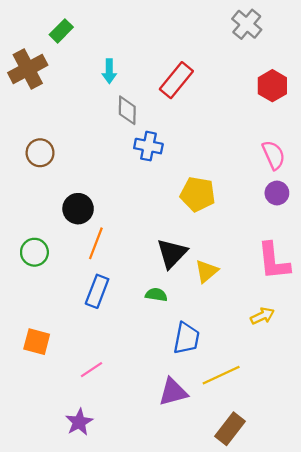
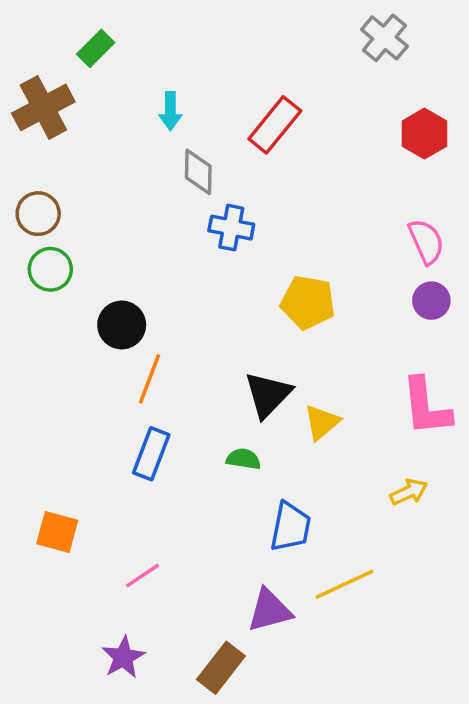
brown circle: (40, 153) -> (38, 214), moved
green circle: (34, 252) -> (50, 269), moved
brown rectangle: (230, 429) -> (221, 668), moved

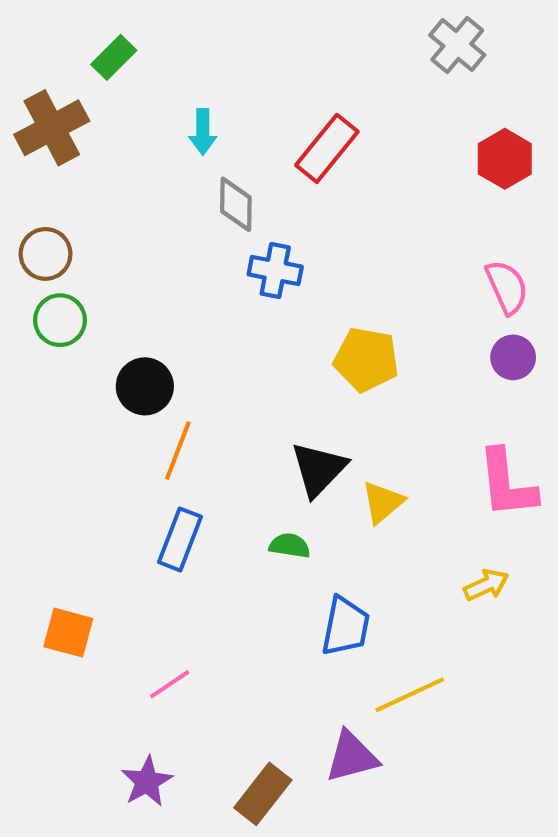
purple triangle: (270, 610) -> (352, 757), moved

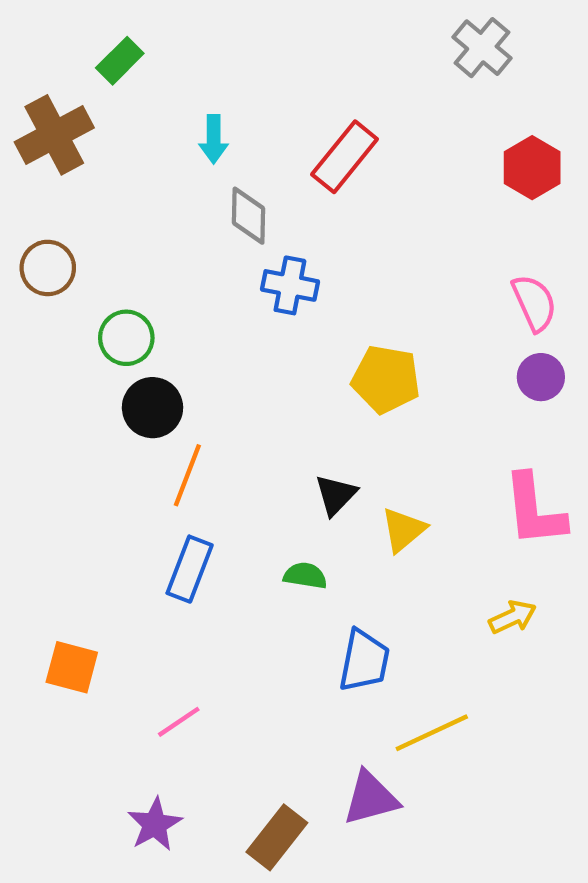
green circle: (60, 320) -> (126, 338), moved
black triangle: (319, 469) -> (336, 495), size x0.7

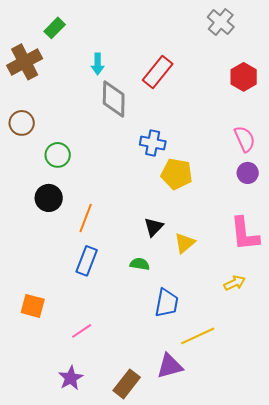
gray diamond: (249, 216) -> (114, 99), size x1.4
blue cross: (290, 285) -> (153, 143), moved
black circle: (153, 408) -> (49, 198), moved

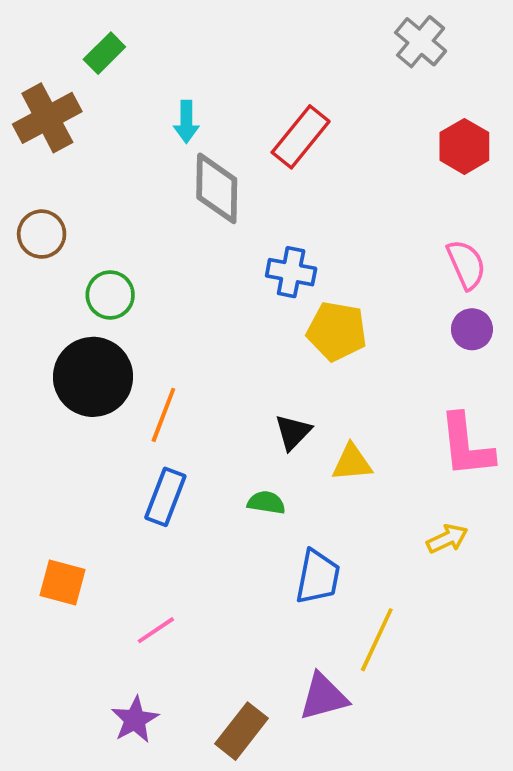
black circle: (49, 198) -> (93, 377), size x1.5
yellow triangle: (185, 243) -> (352, 463), turned 35
yellow line: (198, 336) -> (377, 640), turned -40

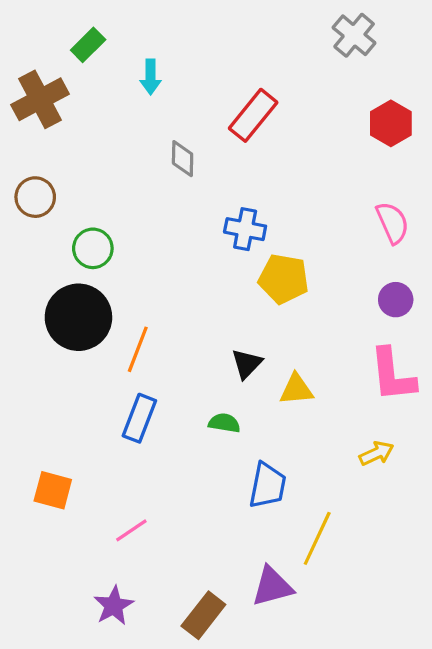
cyan arrow: (186, 122) -> (151, 77), moved
gray diamond: (217, 188) -> (183, 159), size x0.6
purple circle: (472, 329) -> (396, 300), moved

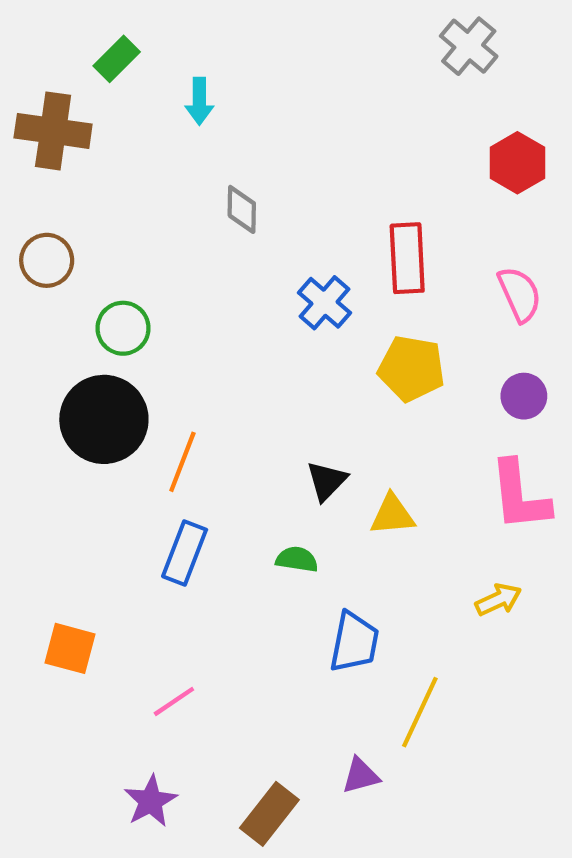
brown cross: (40, 99) -> (53, 131), turned 36
red rectangle: (253, 115) -> (407, 258), moved, turned -42
blue cross: (245, 229) -> (324, 303), turned 30
yellow pentagon: (284, 279) -> (411, 368), moved
purple triangle: (272, 586) -> (361, 776), size x0.7

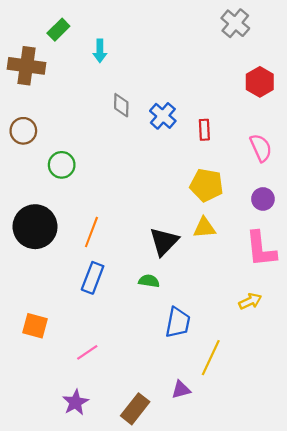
red rectangle: (407, 258) -> (204, 130), size x0.6
blue cross: (324, 303) -> (163, 116), moved
black circle: (104, 419) -> (35, 227), moved
black triangle: (327, 481) -> (164, 242), size x1.4
yellow triangle: (392, 515) -> (204, 228), moved

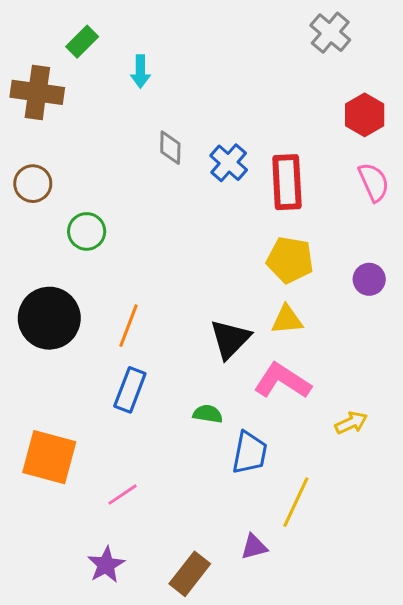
red rectangle: (204, 130) -> (287, 182), size x1.8
pink semicircle: (261, 148) -> (374, 182), moved
pink L-shape: (261, 249) -> (282, 381), moved, turned 129
green semicircle: (149, 281) -> (208, 414), moved
orange square: (35, 326) -> (49, 457), size x1.5

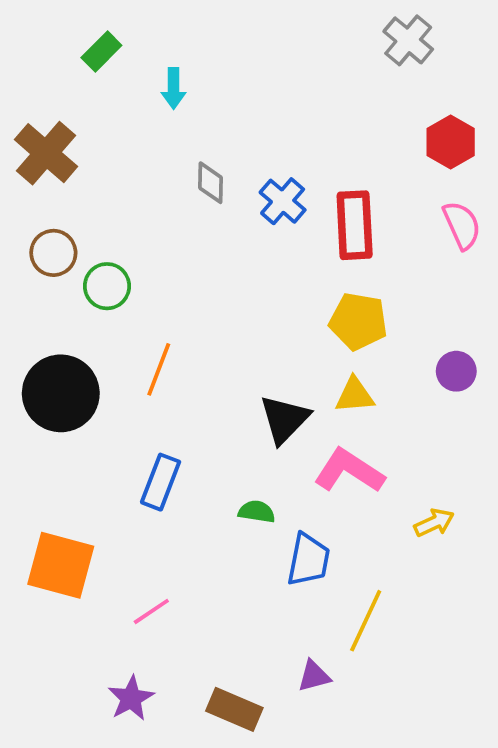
brown cross: (37, 92) -> (46, 153), moved, turned 33
brown circle: (33, 184) -> (53, 253), moved
purple circle: (369, 279) -> (456, 371), moved
orange line: (128, 326) -> (159, 369), moved
brown rectangle: (190, 574) -> (234, 709), turned 75

